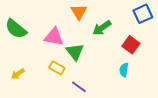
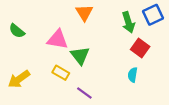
green arrow: (102, 28) -> (128, 22), moved, turned -72
green semicircle: (16, 29) -> (17, 31), size x0.7
yellow arrow: (18, 74) -> (19, 79), size x1.5

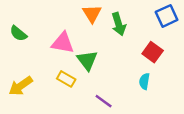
green arrow: (128, 22) -> (119, 24), moved
purple line: (84, 93) -> (104, 101), moved

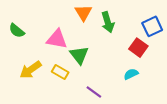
blue square: (167, 16) -> (152, 26), moved
cyan semicircle: (144, 81) -> (131, 74), turned 56
yellow arrow: (21, 86) -> (30, 70), moved

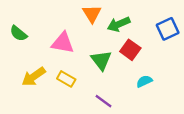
green arrow: (108, 22) -> (119, 24), turned 84
red square: (138, 48) -> (130, 50), moved
green triangle: (79, 55) -> (101, 60), moved

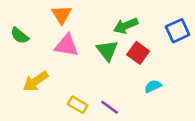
orange triangle: (92, 14) -> (62, 15), moved
green triangle: (101, 60) -> (107, 50), moved
yellow rectangle: (66, 79) -> (78, 105), moved

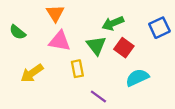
cyan semicircle: (153, 86) -> (137, 78), size x1.5
yellow rectangle: (78, 105) -> (77, 69), moved, turned 49

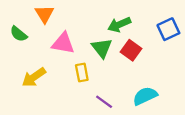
orange triangle: (55, 13) -> (44, 14), moved
cyan semicircle: (137, 78) -> (145, 96), moved

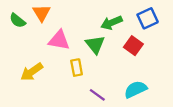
blue square: (168, 29) -> (148, 18), moved
green semicircle: (19, 34) -> (17, 21), moved
red square: (131, 50) -> (133, 46), moved

